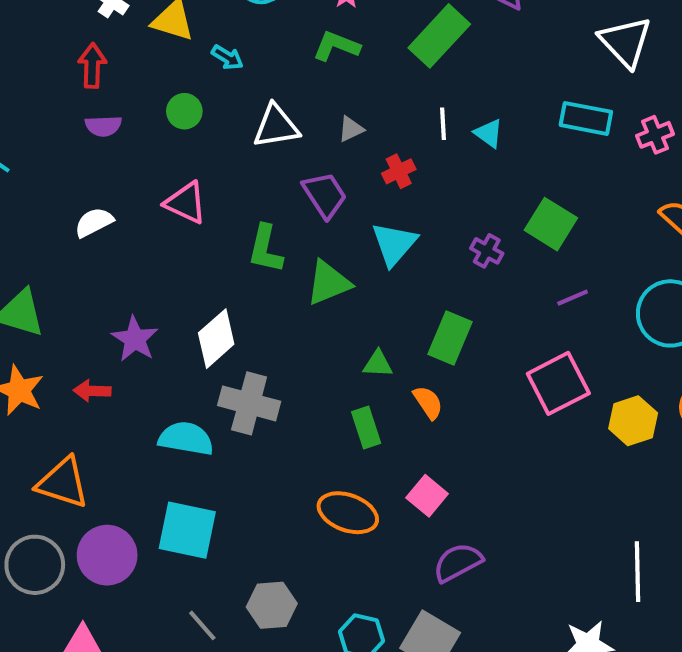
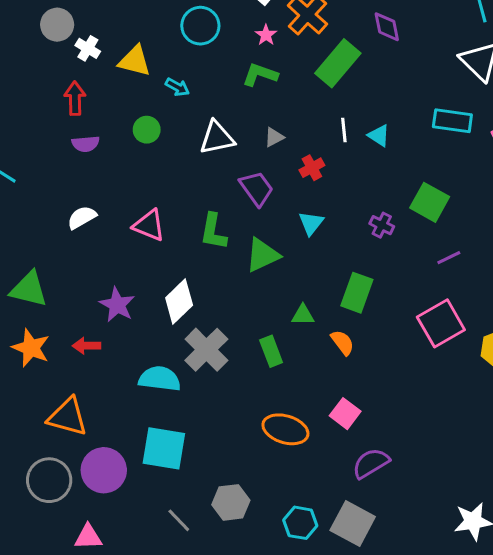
pink triangle: (186, 203) -> (149, 225), moved
cyan triangle: (394, 244) -> (311, 223), size x0.7
gray cross: (249, 403) -> (206, 350), turned 33
green rectangle: (366, 428) -> (271, 351), moved

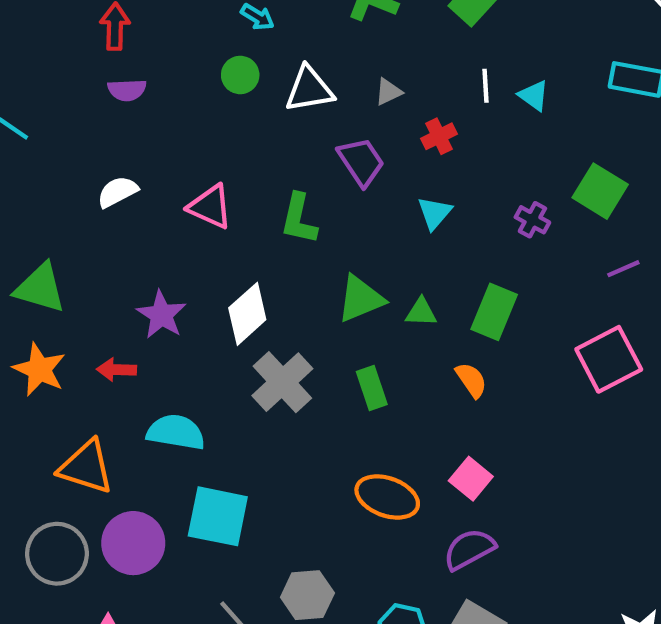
green circle: (147, 130) -> (240, 75), moved
green triangle: (262, 255) -> (360, 299), moved
green triangle: (303, 315) -> (421, 312), moved
cyan semicircle: (160, 379) -> (176, 432), moved
purple semicircle: (371, 463) -> (469, 549), moved

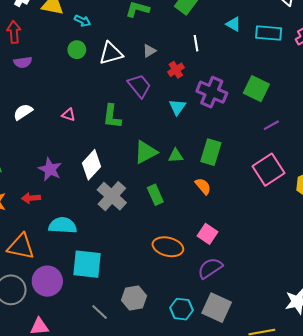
cyan triangle: (534, 96) -> (234, 24), moved
pink triangle: (210, 207) -> (69, 115), size x0.6
purple cross: (532, 220) -> (212, 92), moved, size x1.8

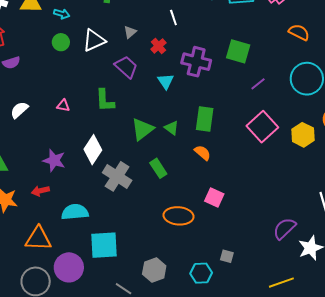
green triangle: (176, 156) -> (172, 128), turned 49
purple semicircle: (210, 268) -> (284, 229), moved
gray square: (217, 308) -> (227, 256), moved, size x0.5

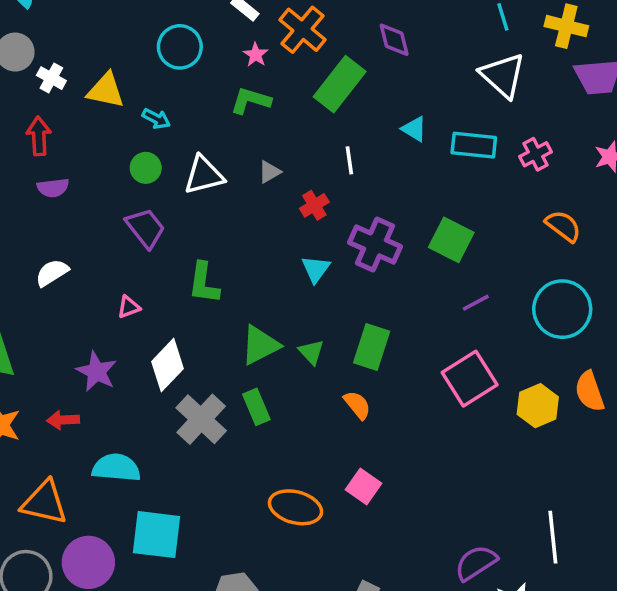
purple trapezoid: (126, 67) -> (145, 228), moved
pink triangle: (63, 106) -> (129, 307), moved, turned -40
green rectangle: (158, 168) -> (256, 407), moved

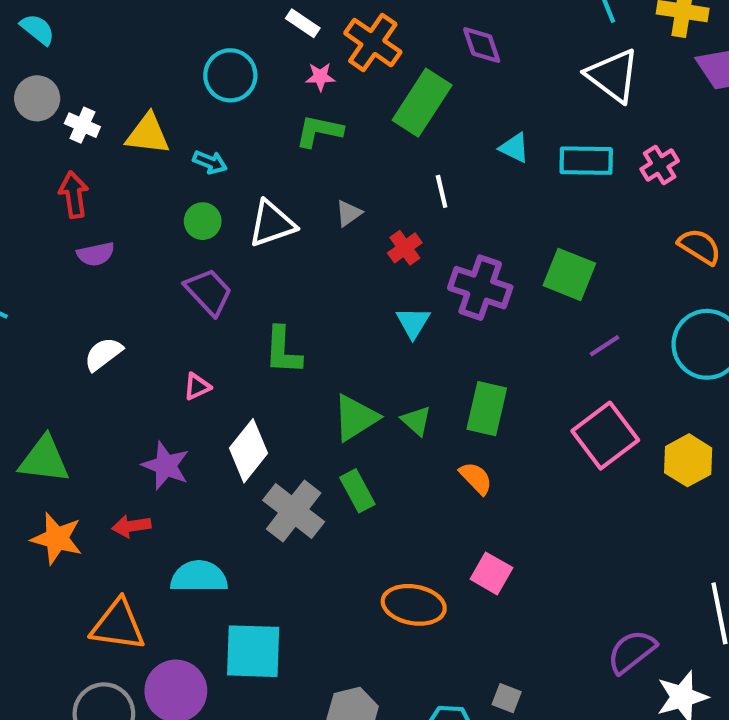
pink star: (256, 55) -> (320, 77), turned -30

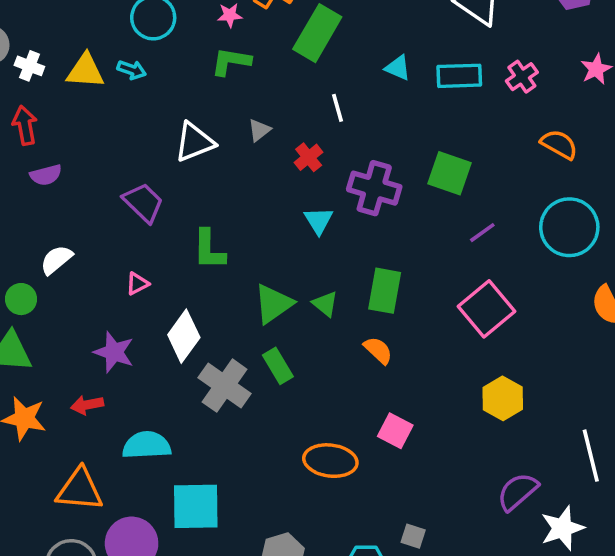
cyan arrow: (210, 162) -> (132, 70), moved
green circle: (203, 221) -> (21, 299), moved
yellow hexagon: (688, 460) -> (503, 398), moved

